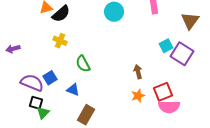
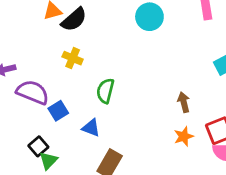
green semicircle: (83, 64) -> (105, 91), turned 42
purple semicircle: (32, 83) -> (33, 92), moved
black square: (36, 103) -> (38, 146), turned 32

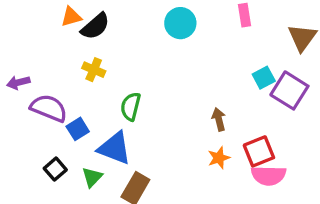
blue triangle: (91, 128) -> (115, 148), size x1.6
green triangle: (48, 161) -> (92, 177), moved

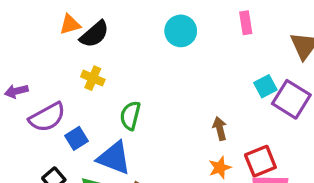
purple semicircle: (49, 108) -> (47, 117), turned 129

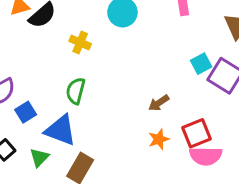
yellow cross: (93, 78) -> (80, 42), moved
brown arrow: (220, 129) -> (159, 103), turned -110

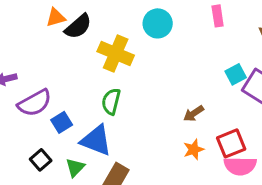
yellow cross: (80, 42) -> (116, 53), size x1.6

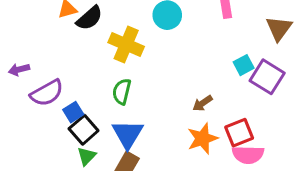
blue triangle: (96, 140) -> (128, 134), moved, turned 40
orange star: (194, 149) -> (202, 138), size x1.5
black square: (41, 160) -> (84, 130), moved, size x1.4

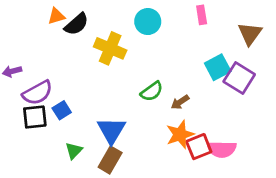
cyan square: (244, 65) -> (218, 67), size x1.4
green semicircle: (122, 91) -> (152, 91), moved, turned -140
black square: (84, 130) -> (35, 117), moved, turned 35
red square: (239, 133) -> (199, 147), moved

